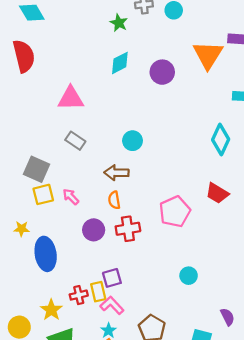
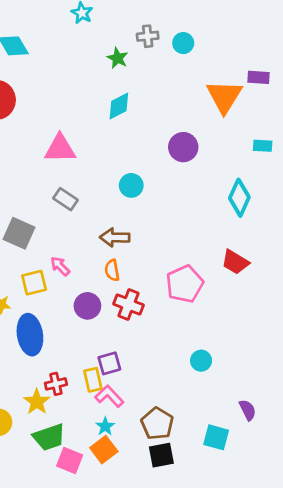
purple circle: (162, 72) -> (183, 147), moved
cyan circle: (132, 141) -> (131, 185), moved
yellow square: (43, 194) -> (34, 283), moved
red cross: (128, 229) -> (128, 305), turned 30
red cross: (79, 295) -> (56, 384), moved

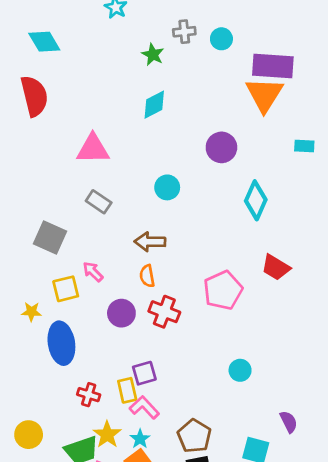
purple rectangle: (259, 77) -> (273, 66), moved, size x1.8
cyan diamond: (239, 198) -> (256, 200), moved
red cross: (56, 384) -> (89, 395), turned 30
yellow star: (37, 402) -> (107, 435), moved

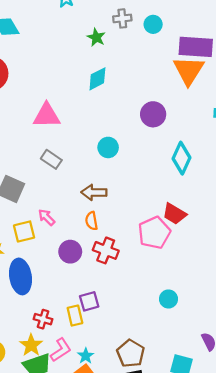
red trapezoid: (276, 267) -> (174, 214), moved
pink L-shape: (144, 407) -> (61, 350), moved, turned 100
yellow star: (107, 435) -> (31, 345), moved

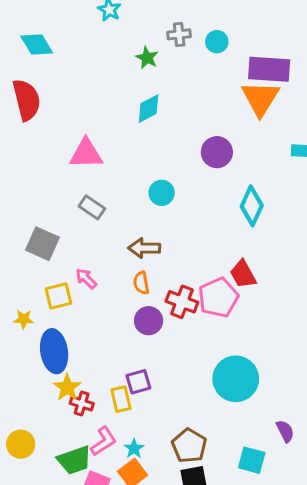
red trapezoid: (174, 214) -> (243, 274), turned 30
red cross: (106, 250) -> (182, 302), moved
purple circle: (70, 252) -> (149, 321), moved
cyan circle: (168, 299) -> (236, 379), size x2.0
yellow star: (31, 345) -> (67, 388), moved

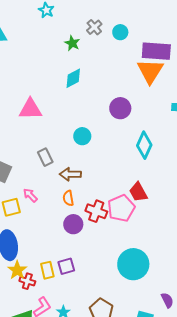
gray cross: (179, 34) -> (94, 27), turned -35
gray rectangle: (92, 207) -> (45, 157), moved, turned 30
yellow rectangle: (121, 399) -> (47, 270), moved

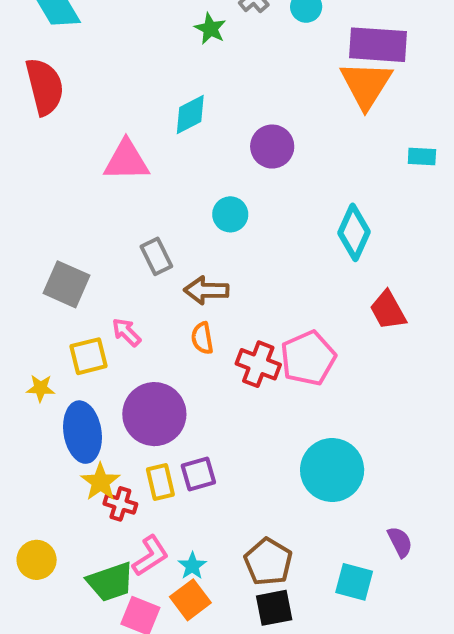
cyan diamond: (73, 78) -> (190, 115), moved
purple circle: (120, 108) -> (272, 147), moved
red trapezoid: (138, 192) -> (388, 310), moved
purple circle: (73, 224) -> (154, 414), moved, size x1.6

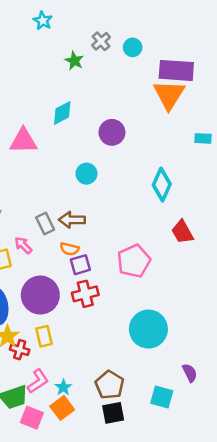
gray rectangle: (156, 256) -> (45, 223), moved
orange semicircle: (202, 338) -> (69, 249), turned -66
red cross: (258, 364) -> (85, 294), moved, turned -35
purple square: (198, 474) -> (80, 265), moved

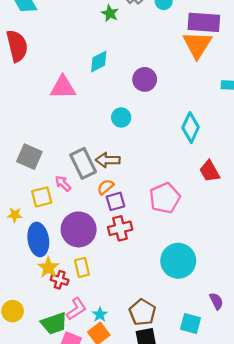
gray rectangle: (45, 223) -> (83, 163), size x1.5
orange semicircle: (69, 249) -> (105, 187), turned 126

